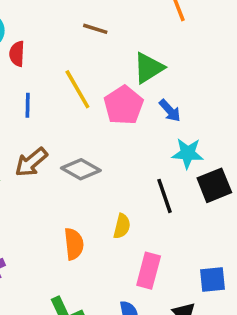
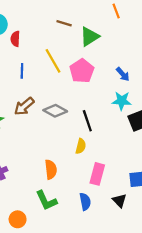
green triangle: (149, 68) -> (90, 37), moved
blue arrow: (170, 111) -> (123, 74), moved
black line: (165, 196) -> (87, 121), moved
orange semicircle: (74, 244) -> (51, 169), moved

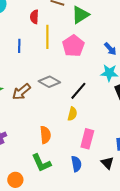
red semicircle: (15, 39) -> (34, 17), moved
yellow line: (53, 61) -> (47, 37), turned 30
brown arrow: (24, 106) -> (21, 92), moved
black line: (87, 121) -> (78, 91), turned 60

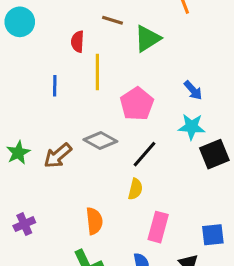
pink pentagon: (73, 46) -> (137, 104), moved

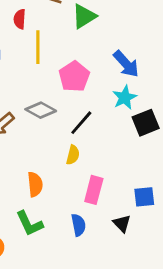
blue arrow: (193, 90) -> (126, 64), size x1.5
cyan star: (192, 127) -> (125, 98), turned -30

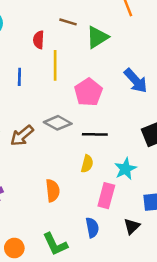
cyan star: (125, 98) -> (125, 169), moved
black line: (81, 123) -> (95, 134), turned 50
green L-shape: (29, 224) -> (55, 244), moved
black triangle: (122, 224) -> (132, 226), turned 30

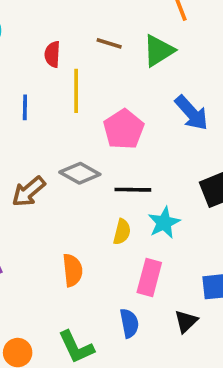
brown line: (68, 22) -> (109, 43), moved
green triangle: (97, 37) -> (159, 51), moved
cyan star: (125, 169) -> (164, 223), moved

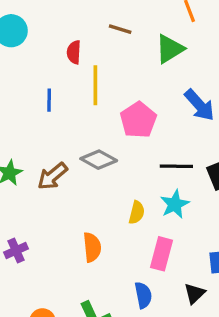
brown line: (109, 43) -> (120, 29), moved
black line: (133, 190) -> (176, 166), moved

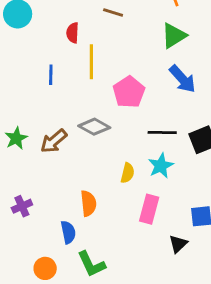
green triangle: (170, 49) -> (174, 36), moved
blue semicircle: (143, 295) -> (68, 232), moved

